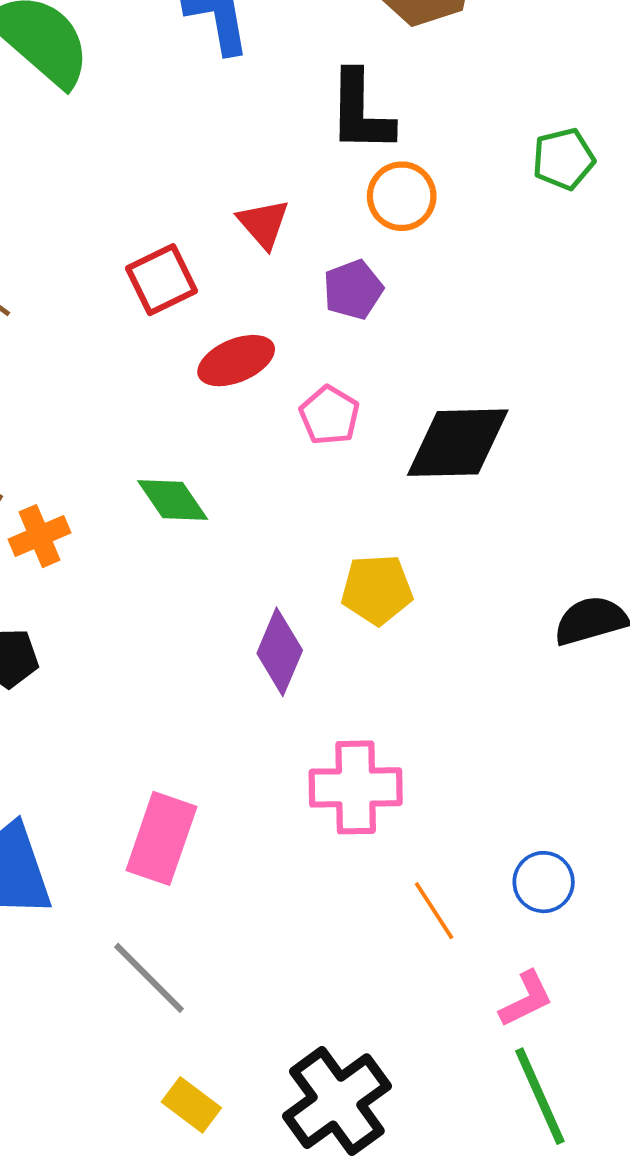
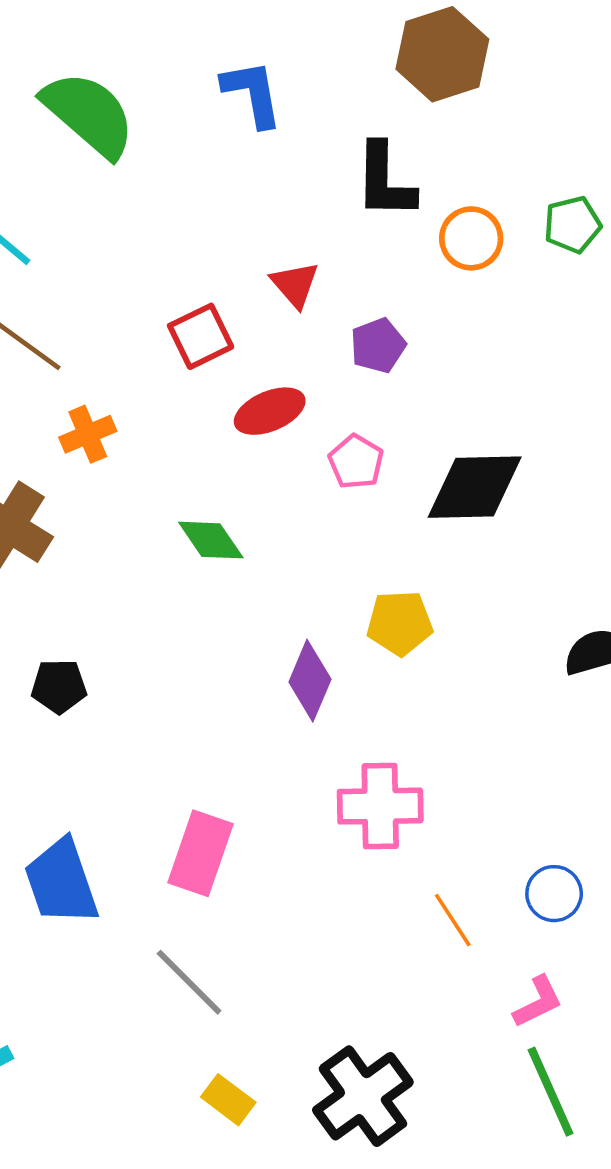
orange circle: (402, 196) -> (471, 238), moved
orange cross: (39, 536) -> (88, 434), moved

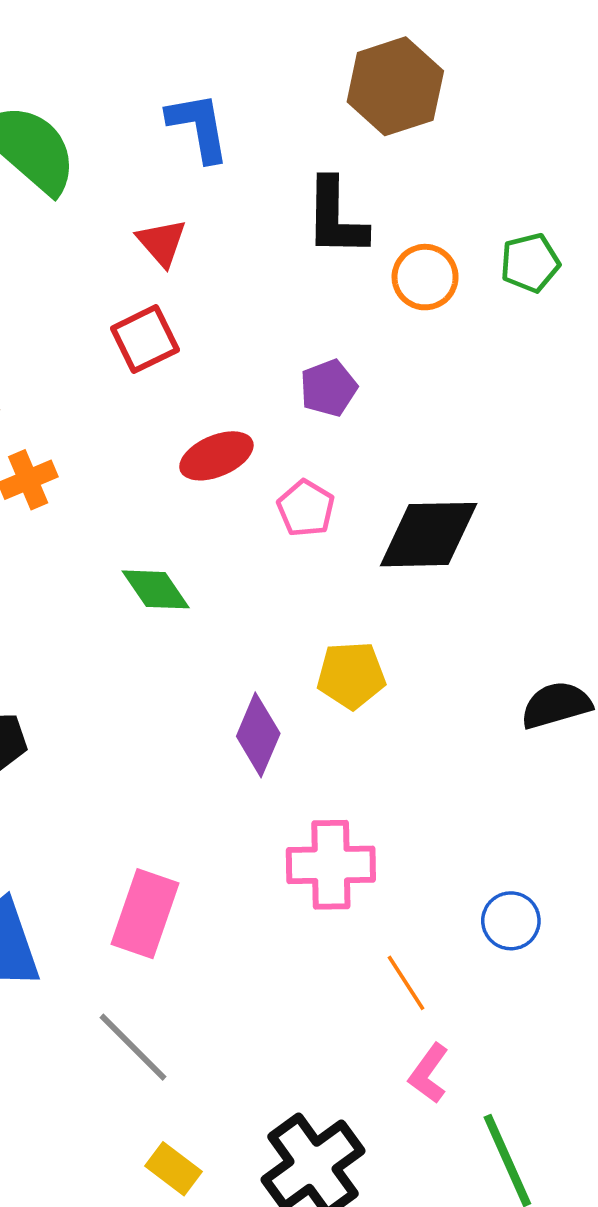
red triangle: (295, 284) -> (162, 243), moved
red square: (201, 336) -> (145, 339), moved
blue circle: (554, 894) -> (511, 921), moved
pink L-shape: (538, 1002) -> (429, 1073), moved, turned 152

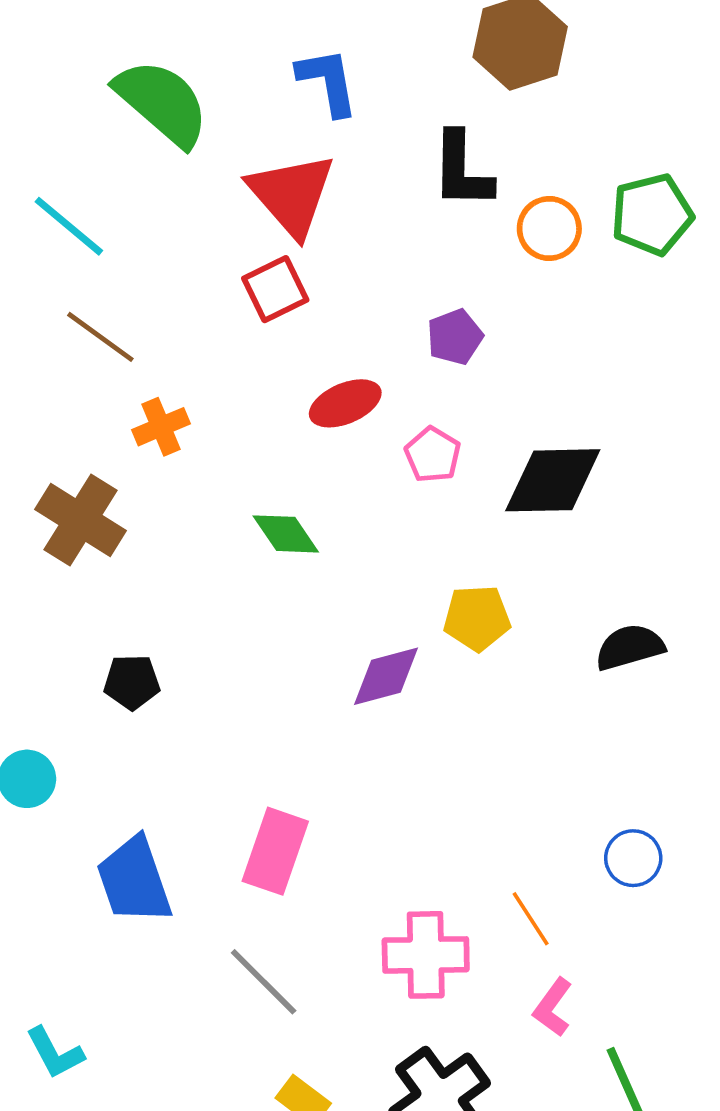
red triangle: (162, 243) -> (292, 195), size x1.8
green pentagon: (530, 263) -> (652, 215), size x1.4
black semicircle: (556, 705) -> (630, 647), moved
purple diamond: (258, 735) -> (386, 676), turned 52
pink cross: (331, 865) -> (426, 955), moved

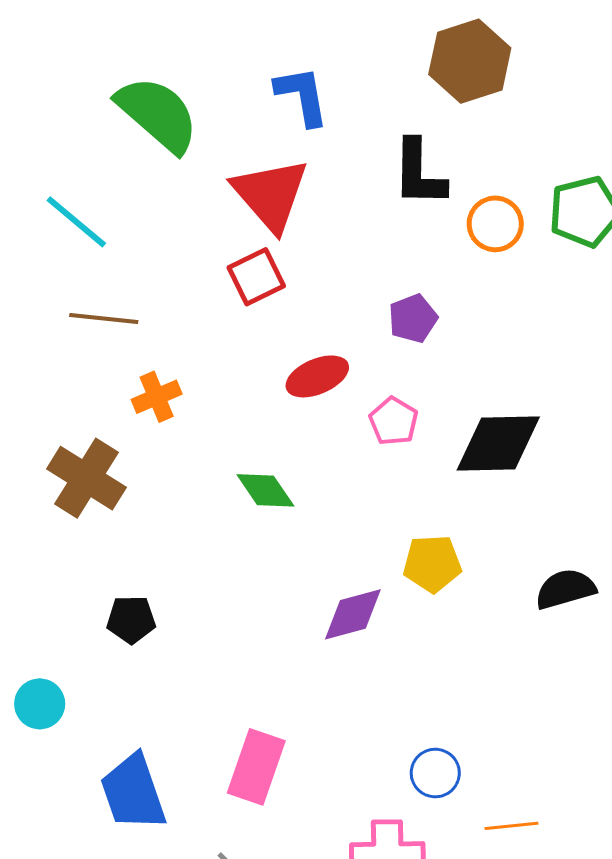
brown line: (100, 337) -> (104, 318), turned -30
blue circle: (633, 858) -> (435, 773), moved
orange line: (531, 919) -> (512, 826), moved, turned -63

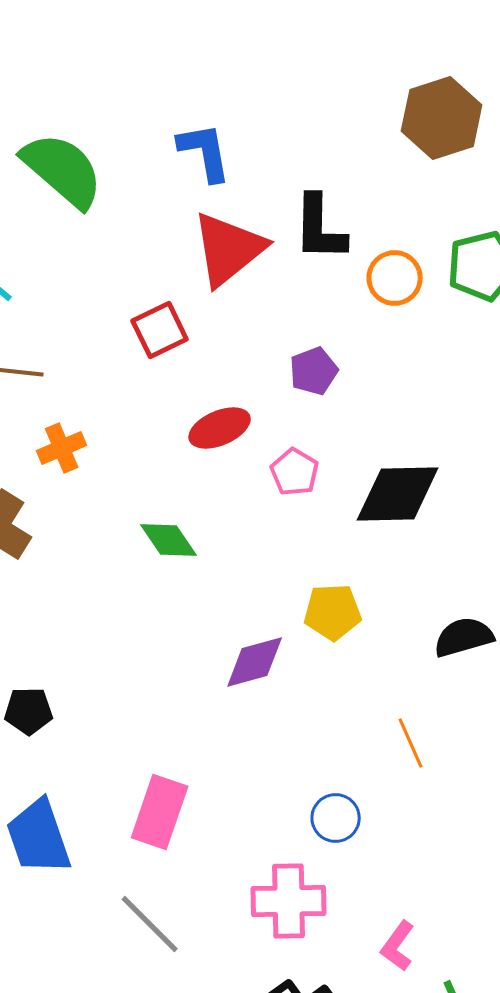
brown hexagon: (470, 61) -> (442, 118), moved
red triangle: (271, 194) -> (229, 249), moved, turned 32
black pentagon: (131, 619) -> (29, 711), moved
orange line: (512, 826) -> (411, 743), moved, turned 72

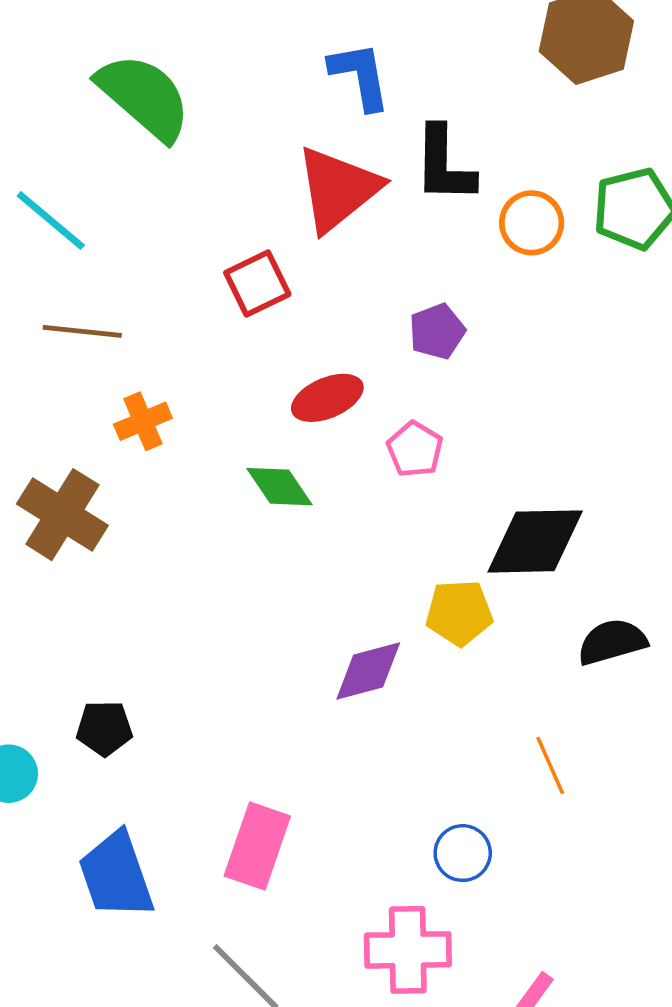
blue L-shape: (205, 152) -> (360, 76), moved
black diamond: (398, 494) -> (535, 541), moved
green diamond: (169, 540) -> (279, 487), moved

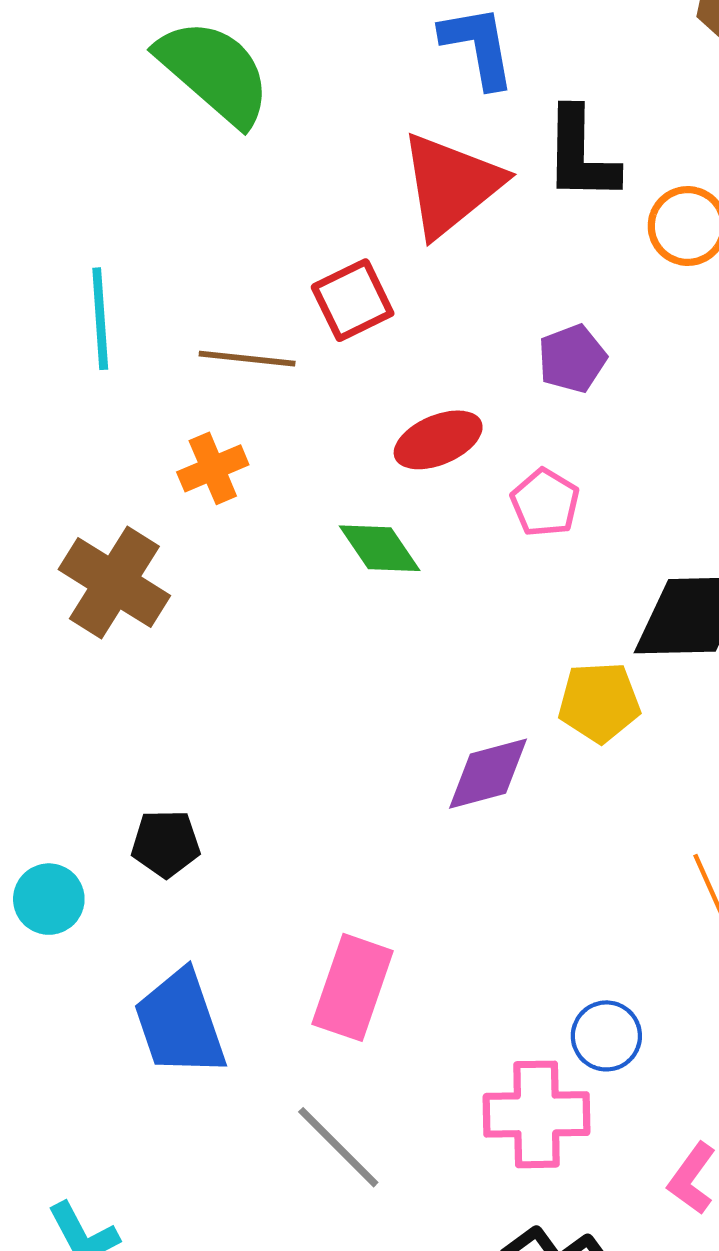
cyan line: (51, 220) -> (100, 319), moved, turned 46
brown line: (82, 331) -> (247, 359), moved
blue circle: (463, 853) -> (606, 1036), moved

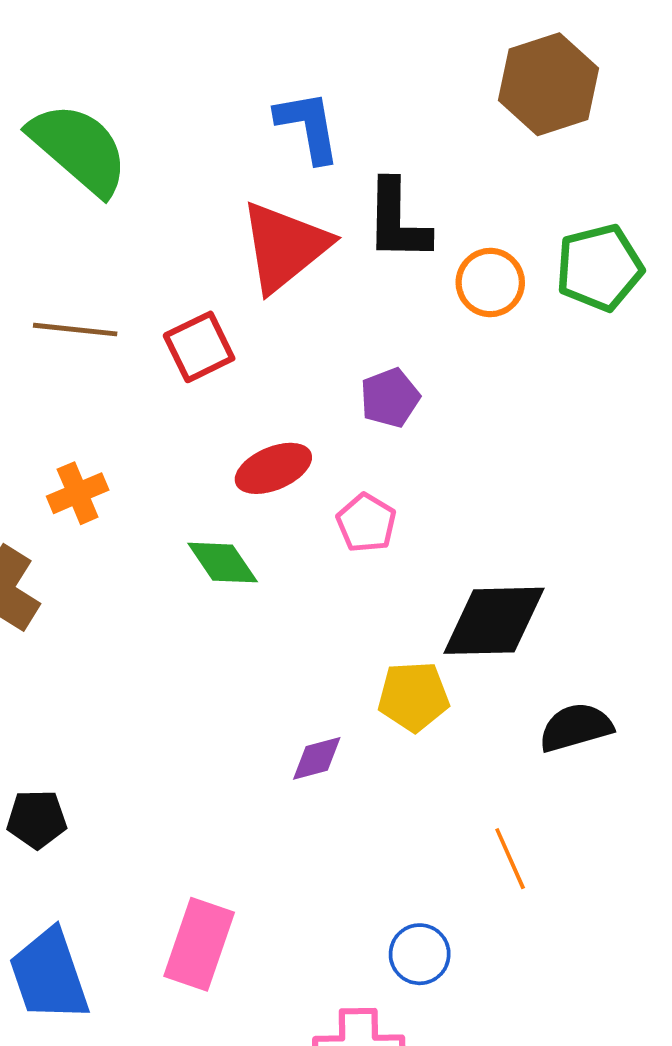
brown line: (247, 359) -> (75, 330), moved
purple diamond: (488, 774) -> (317, 758), size x0.7
blue circle: (606, 1036) -> (420, 954), moved

